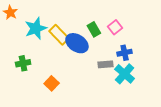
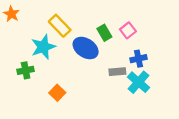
cyan star: (36, 28) -> (43, 47), moved
yellow rectangle: (59, 35) -> (60, 26), moved

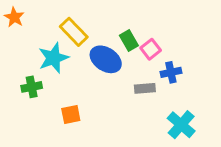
pink square: (128, 30) -> (151, 49), moved
cyan cross: (139, 82) -> (181, 125), moved
orange square: (57, 93) -> (71, 114), turned 35

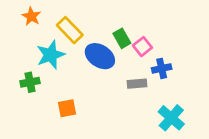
orange star: (14, 17) -> (31, 16), moved

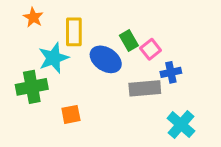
yellow rectangle: (70, 30) -> (74, 32), turned 44
green cross: (30, 82) -> (32, 87), size x1.5
gray rectangle: (137, 84) -> (145, 88), size x1.5

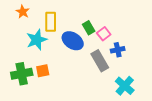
green cross: (32, 87) -> (22, 74), moved
gray rectangle: (145, 88) -> (100, 61), turned 65
orange square: (71, 114) -> (43, 71), moved

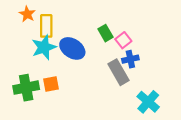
yellow rectangle: (51, 22) -> (46, 26), moved
blue ellipse: (73, 41) -> (72, 48), moved
blue cross: (118, 50) -> (130, 59), moved

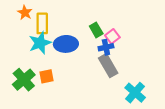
blue ellipse: (72, 48) -> (66, 44), turned -35
blue cross: (130, 59) -> (106, 47), moved
green cross: (26, 88) -> (24, 80), turned -30

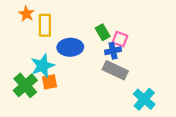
pink square: (112, 36) -> (120, 39), turned -32
cyan star: (40, 43) -> (43, 66), moved
gray rectangle: (108, 66) -> (115, 70), turned -35

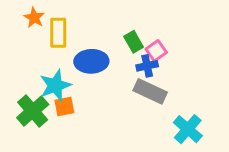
pink square: (120, 39) -> (156, 51), turned 35

